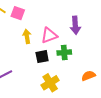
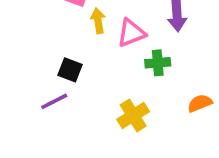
yellow arrow: (27, 36) -> (98, 21), moved
black square: (42, 57) -> (70, 70), moved, turned 32

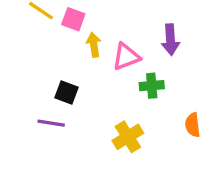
purple line: (54, 101) -> (51, 123), turned 36
orange semicircle: (200, 103) -> (193, 125), turned -75

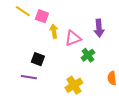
green cross: (152, 86) -> (88, 55), turned -32

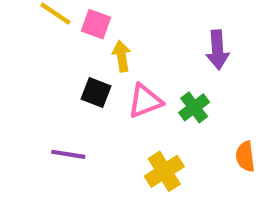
pink triangle: (73, 38) -> (145, 101), moved
black square: (38, 59) -> (96, 92), moved

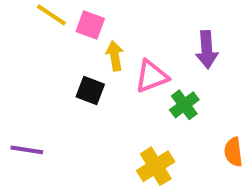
pink triangle: (145, 101) -> (152, 76), moved
purple line: (68, 154) -> (27, 150), moved

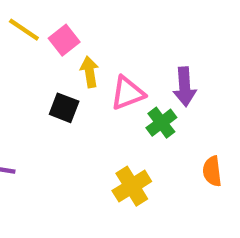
pink square: (90, 25) -> (64, 40), turned 32
purple arrow: (207, 50) -> (185, 87), moved

